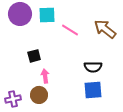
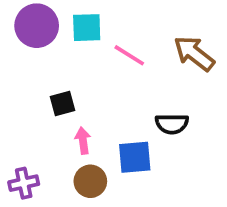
blue square: (93, 90) -> (135, 157), moved
brown circle: (39, 95) -> (90, 181), moved

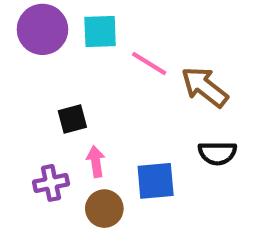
brown arrow: (194, 53) -> (205, 87), moved
black semicircle: (172, 124) -> (217, 153), moved
purple cross: (24, 183) -> (51, 183), moved

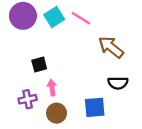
cyan square: (100, 32) -> (54, 17), turned -30
pink line: (149, 64) -> (81, 18), moved
blue square: (156, 181) -> (95, 107), moved

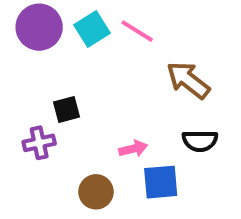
pink arrow: (52, 88) -> (133, 149), moved, turned 84
purple cross: (28, 99) -> (39, 143), moved

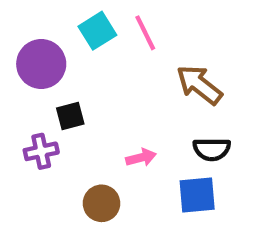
purple circle: (39, 27) -> (41, 64), moved
pink line: (137, 31) -> (145, 33), turned 32
blue square: (161, 182) -> (197, 195), moved

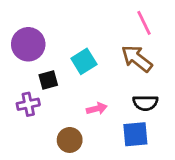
cyan square: (97, 31) -> (84, 61), moved
pink line: (145, 33) -> (144, 23), moved

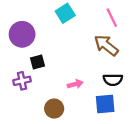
cyan square: (84, 61) -> (65, 13), moved

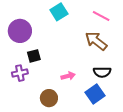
pink line: (112, 18) -> (101, 16), turned -36
blue square: (105, 104) -> (95, 94), turned -30

